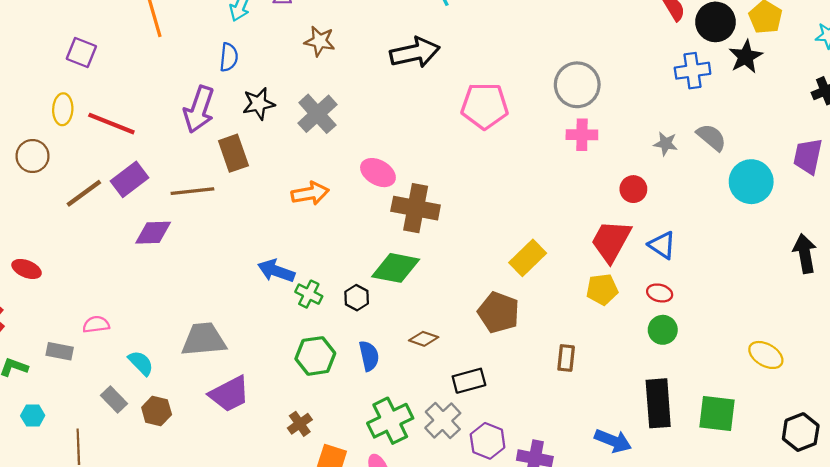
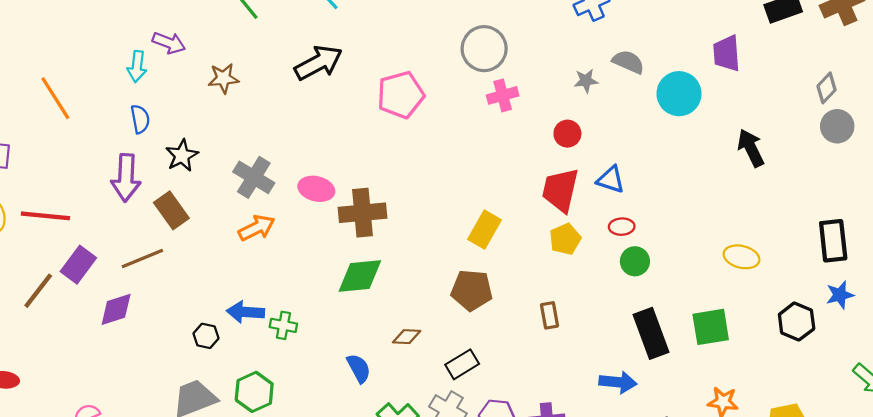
gray cross: (317, 114) -> (254, 177), moved
black hexagon: (357, 298) -> (206, 336), moved
green hexagon: (315, 356) -> (254, 392), moved

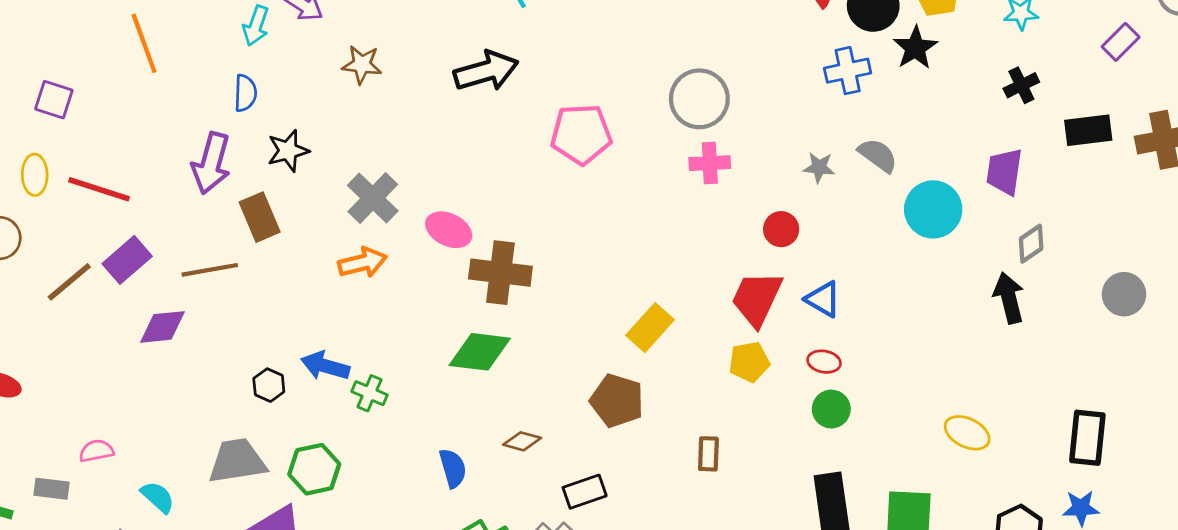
gray diamond: (827, 88) -> (1031, 244), moved

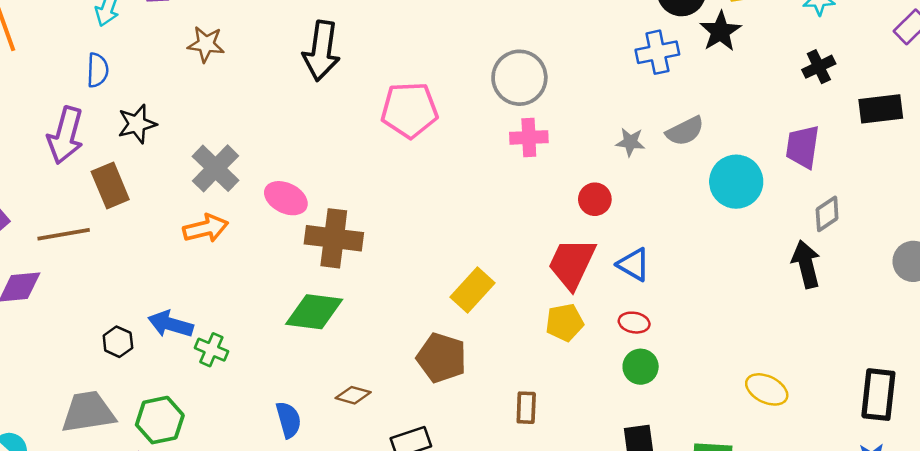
black arrow: (486, 71) -> (321, 51), turned 114
gray semicircle: (878, 155) -> (685, 131), turned 117

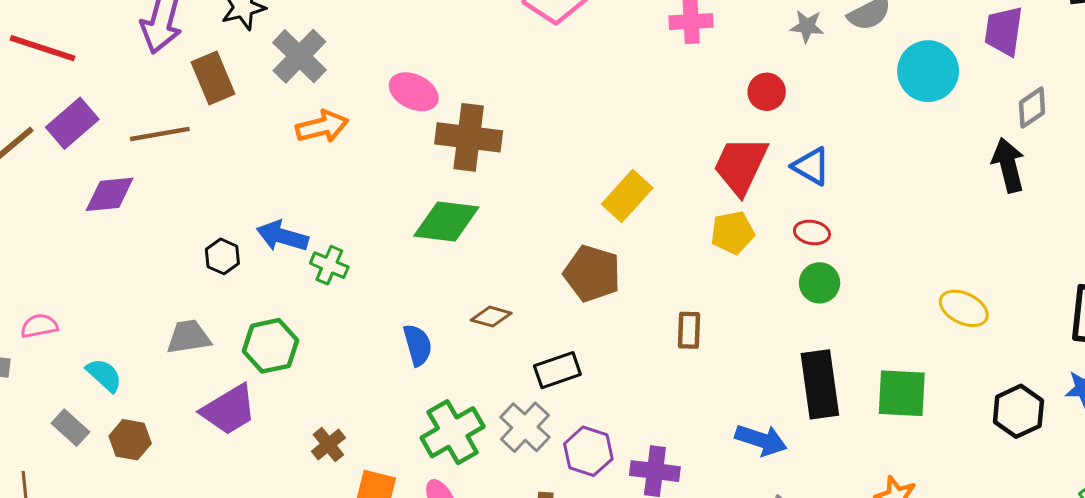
gray cross: (216, 168) -> (299, 56), moved
gray trapezoid: (88, 412) -> (189, 337), size x0.7

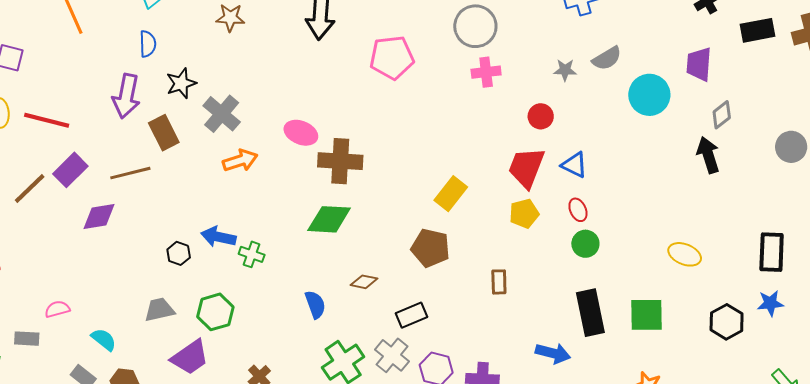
red ellipse: (812, 232) -> (578, 210), turned 60

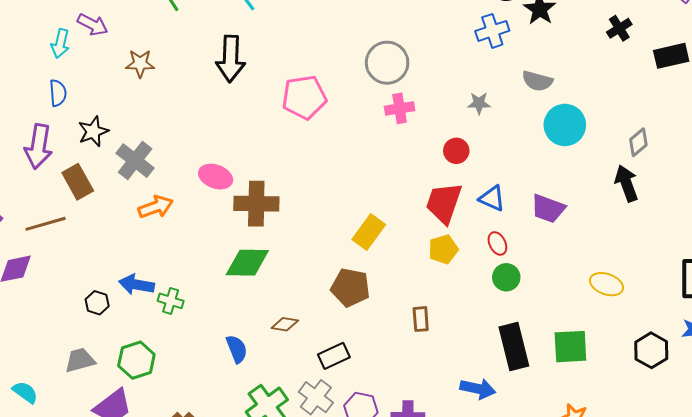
gray semicircle: (607, 58) -> (537, 81), moved, turned 48
purple trapezoid: (699, 64) -> (548, 209), moved, turned -72

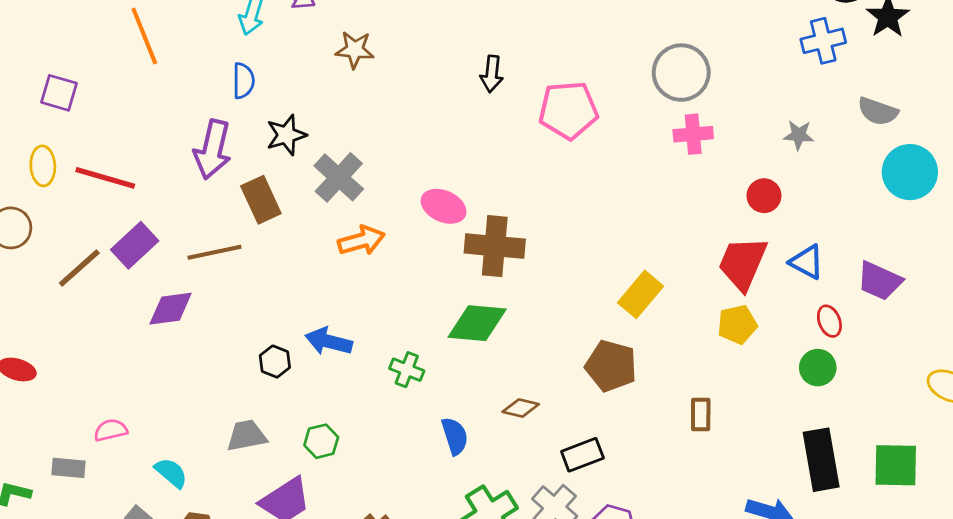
black arrow: (231, 59) -> (492, 74), moved, size x0.6
red ellipse: (497, 243) -> (829, 321), moved
green cross: (171, 301) -> (407, 370), moved
green hexagon: (136, 360) -> (321, 441), size x0.7

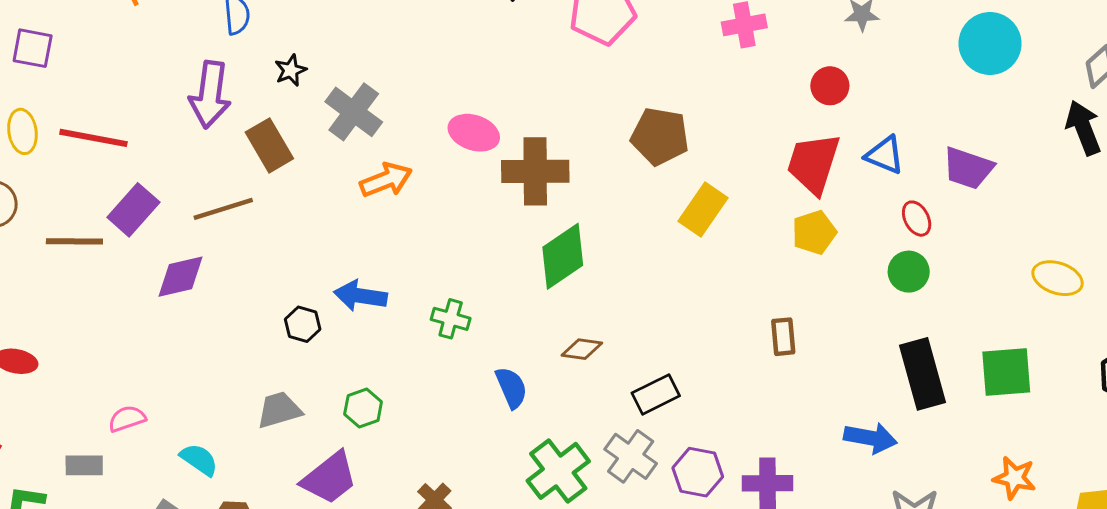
black star: (286, 135) -> (291, 70), size x0.7
brown line: (79, 268) -> (74, 241), turned 48
green diamond: (477, 323) -> (563, 256), moved, turned -34
brown pentagon: (611, 366) -> (660, 136), moved

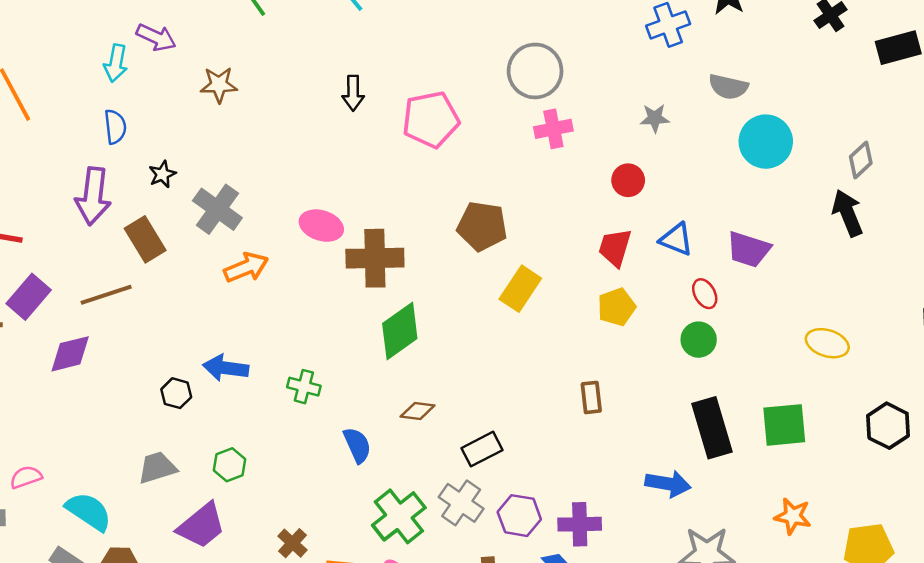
red trapezoid: (813, 163) -> (615, 248), size x0.7
cyan semicircle: (199, 460) -> (89, 511), size x1.4

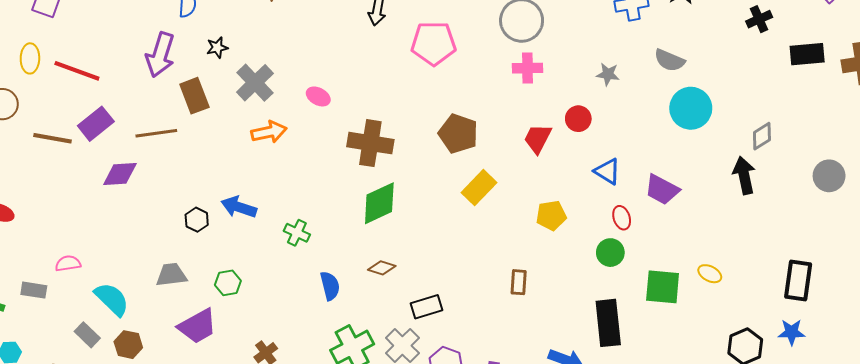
pink ellipse: (321, 226) -> (318, 96), moved, size x0.7
red trapezoid: (615, 248) -> (538, 139), moved
yellow ellipse: (827, 343) -> (710, 274), size x0.7
green square: (784, 425) -> (663, 287), moved

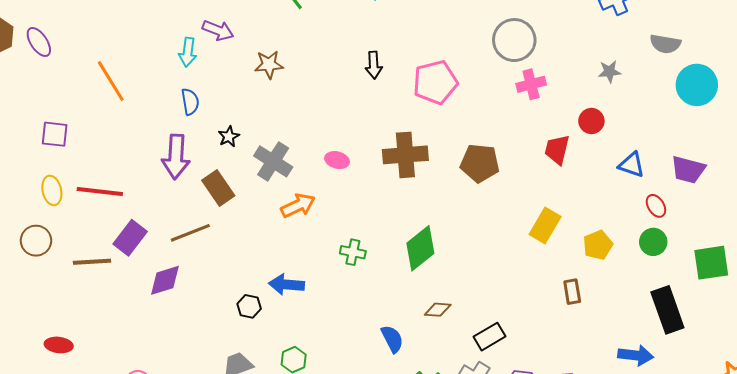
brown cross: (370, 143) -> (405, 155), moved
yellow rectangle: (479, 188) -> (545, 226), moved
yellow pentagon: (551, 216) -> (598, 245), moved
green cross: (297, 233) -> (353, 252), moved

